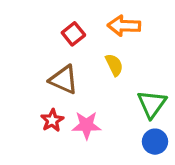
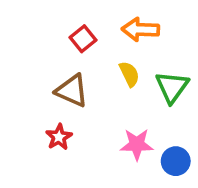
green triangle: (152, 104) -> (172, 87), moved
pink star: (86, 125) -> (137, 144), moved

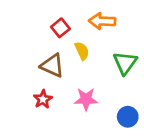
yellow semicircle: (129, 74) -> (82, 51), moved
pink star: (137, 144) -> (86, 99), moved

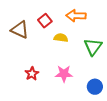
yellow semicircle: (82, 51) -> (61, 38), turned -56
brown triangle: (52, 66) -> (20, 30), moved

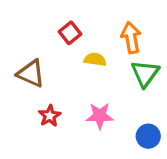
orange arrow: (76, 16) -> (131, 38), moved, turned 78
brown triangle: (20, 30) -> (31, 74), moved

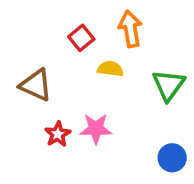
orange arrow: (131, 38) -> (130, 29), moved
pink star: (100, 116) -> (96, 129), moved

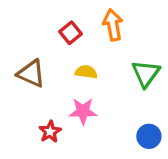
yellow semicircle: (110, 69) -> (86, 72), moved
red star: (58, 134) -> (50, 132), moved

